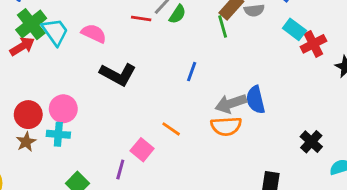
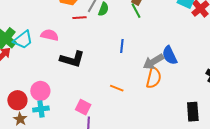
cyan trapezoid: (55, 32) -> (23, 40), turned 100
orange semicircle: (226, 126) -> (154, 78), turned -60
pink square: (142, 150) -> (83, 107), moved

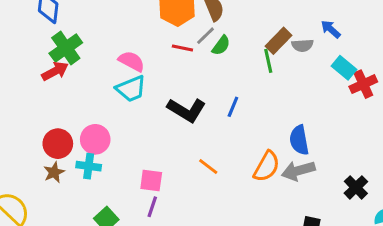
cyan trapezoid: (23, 40) -> (131, 89), moved
black L-shape: (72, 59) -> (187, 110), moved
gray arrow: (153, 62) -> (298, 171), moved
pink square: (83, 107) -> (151, 180), turned -35

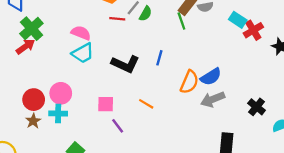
blue semicircle: (299, 140) -> (211, 77), turned -105
orange semicircle: (267, 166) -> (189, 82), moved
pink square: (151, 180) -> (106, 104), moved
purple line: (152, 207) -> (118, 126), moved, turned -49

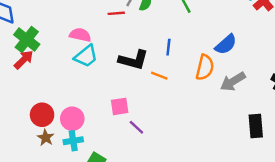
blue semicircle: (211, 77) -> (226, 44), moved
pink circle: (61, 93) -> (72, 119), moved
orange line: (146, 104) -> (159, 76), moved
cyan cross: (58, 114) -> (73, 141), moved

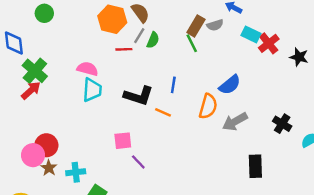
cyan trapezoid: (86, 56) -> (92, 90), turned -50
pink circle: (72, 119) -> (33, 155), moved

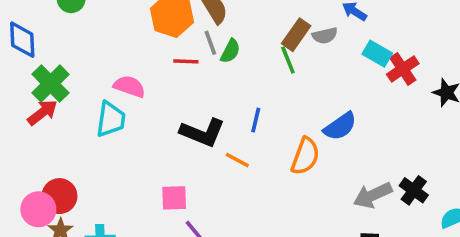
gray line: (139, 36) -> (210, 43), turned -56
cyan trapezoid: (92, 90) -> (111, 119), moved
gray arrow: (235, 122) -> (373, 195), moved

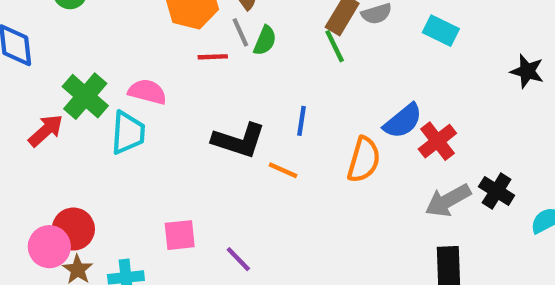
red cross: (403, 69) -> (437, 141), moved
green cross: (51, 84) -> (85, 96), moved
pink square: (174, 198) -> (180, 235), moved

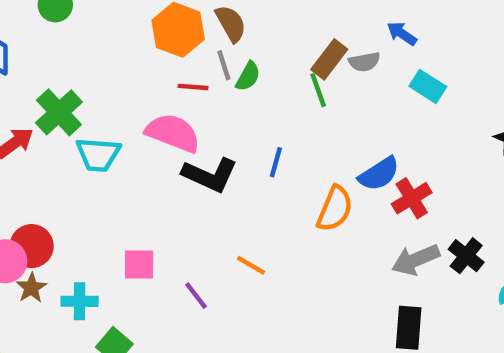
pink semicircle: (147, 92) -> (173, 133), moved, size x1.4
cyan trapezoid: (128, 133) -> (98, 154), turned 84
orange line: (283, 170) -> (251, 265), moved

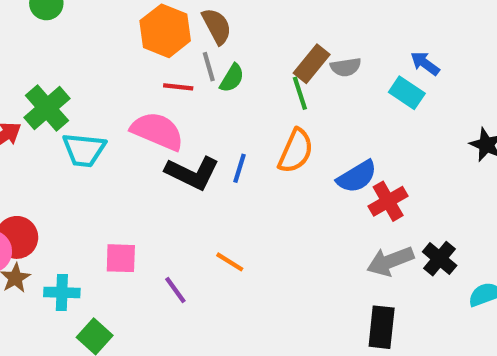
blue arrow: (402, 34) -> (425, 63), moved
blue line: (276, 162) -> (239, 168), moved
orange semicircle: (335, 209) -> (296, 151), moved

